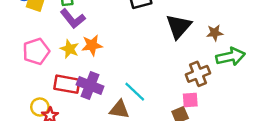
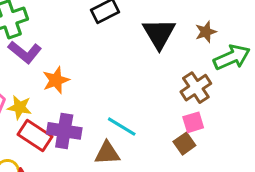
yellow star: (69, 49) -> (20, 107), moved
red rectangle: (67, 84) -> (35, 136), turned 35

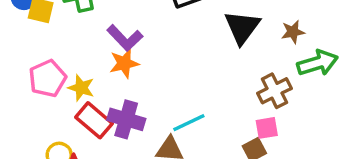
purple L-shape: (25, 52) -> (125, 38), moved
cyan line: (122, 127) -> (189, 123), turned -64

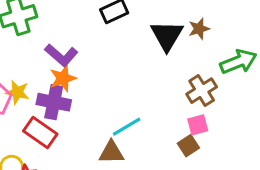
brown star: (293, 32) -> (199, 29), moved
yellow star: (81, 88) -> (17, 92), moved
purple cross: (126, 119) -> (54, 102), moved

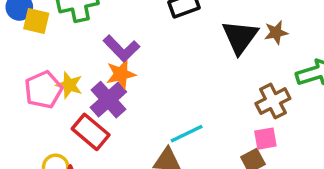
purple cross: (54, 102) -> (108, 100), turned 32

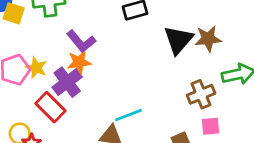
brown star: (276, 32) -> (208, 39), size x1.4
pink square: (265, 139) -> (210, 126), moved

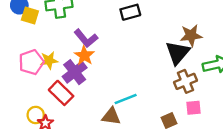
black triangle: (178, 40) -> (178, 53), moved
orange star: (79, 62) -> (84, 56), turned -30
yellow star: (36, 68) -> (49, 60), turned -30

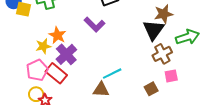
purple L-shape: (86, 38) -> (94, 25), moved
orange star: (84, 56) -> (57, 35), moved
pink pentagon: (31, 62) -> (37, 70), moved

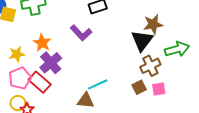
yellow star: (43, 46) -> (17, 54), moved
brown square: (151, 89) -> (139, 87), moved

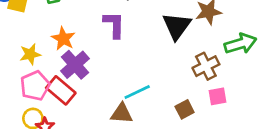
purple L-shape: (81, 33) -> (114, 25), turned -135
black triangle: (142, 41) -> (177, 26), moved
brown square: (139, 87) -> (185, 109), moved

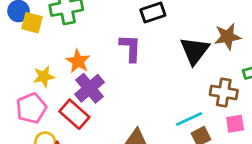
brown cross: (206, 66) -> (224, 92), turned 35
pink pentagon: (35, 86) -> (31, 108), moved
cyan line: (137, 92) -> (189, 119), moved

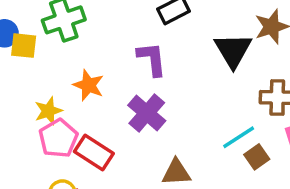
purple cross: (89, 88) -> (147, 113), moved
pink pentagon: (31, 108) -> (58, 138), moved

